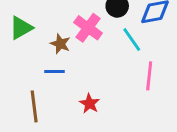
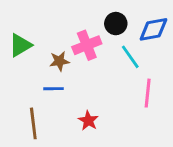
pink cross: (88, 28) -> (87, 45), turned 32
brown star: (60, 44) -> (59, 61), turned -30

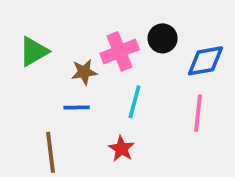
black circle: (116, 24) -> (163, 38), moved
blue diamond: (153, 29) -> (206, 61), moved
cyan line: (130, 57) -> (135, 102), moved, turned 50

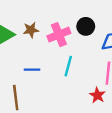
brown star: (84, 72) -> (31, 30), moved
red star: (121, 149) -> (97, 95), moved

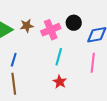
blue line: (32, 70) -> (14, 60), moved, turned -72
red star: (97, 95) -> (60, 82), moved

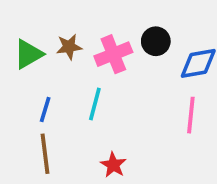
cyan line: (59, 57) -> (95, 104), moved
red star: (60, 82) -> (113, 165), moved

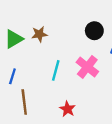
pink cross: (113, 54) -> (87, 67), moved, turned -30
blue line: (45, 110) -> (12, 76), moved

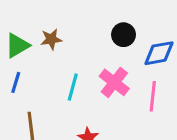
blue line: (12, 76) -> (16, 82), moved

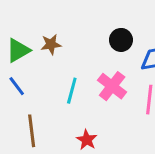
blue line: (16, 82) -> (17, 86), turned -54

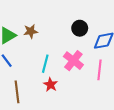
red star: (87, 140) -> (50, 85), moved

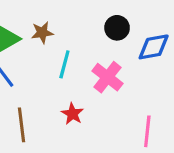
cyan line: (45, 64) -> (64, 64), moved
pink line: (100, 70) -> (147, 131), moved

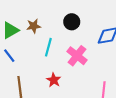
black circle: (117, 28) -> (72, 22), moved

